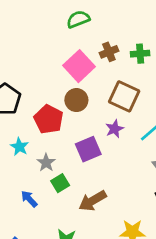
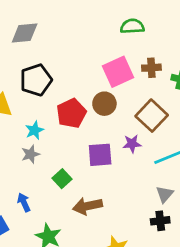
gray star: (46, 163) -> (30, 154), moved
green square: (60, 183) -> (62, 179), turned -30
blue arrow: (29, 199) -> (24, 202), moved

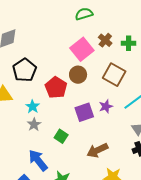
brown cross: (151, 68) -> (105, 40), turned -32
purple star: (132, 144) -> (106, 106), moved
blue arrow: (24, 202) -> (38, 160), size x1.6
brown arrow: (87, 206) -> (97, 150), moved

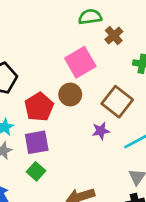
brown cross: (105, 40) -> (114, 36), moved
purple star: (106, 106) -> (101, 131), moved
purple square: (84, 112) -> (37, 142), moved

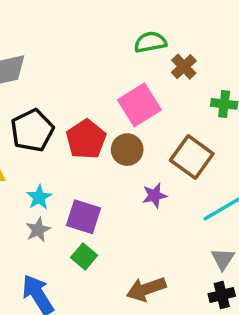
red pentagon: (39, 107) -> (86, 139), moved
purple star: (101, 131) -> (155, 196), moved
purple square: (37, 142) -> (84, 217), turned 30

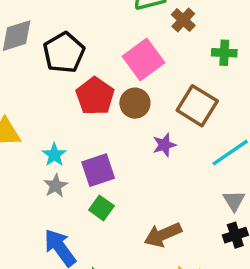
black pentagon: (32, 130) -> (64, 53), moved
purple square: (84, 217) -> (98, 170), turned -32

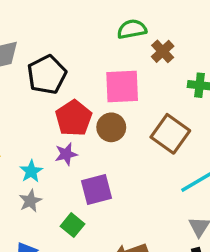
pink square: (143, 60) -> (122, 87), turned 30
purple star: (164, 145) -> (66, 154), moved
purple square: (98, 170) -> (96, 189), moved

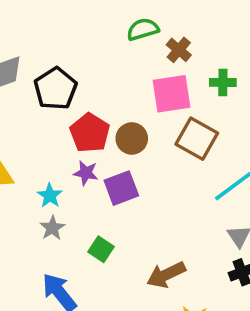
pink square: (122, 87) -> (171, 94), moved
purple star: (66, 154) -> (86, 173), turned 30
purple square: (96, 189) -> (121, 188), moved

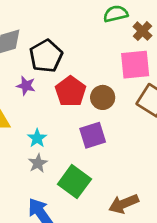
purple star: (86, 173) -> (26, 86), moved
green square: (101, 249) -> (74, 182), size x1.6

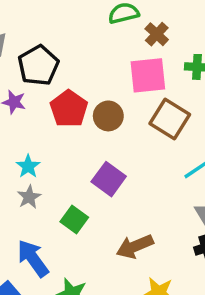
purple square: (93, 135) -> (109, 179), moved, turned -36
green square: (74, 182) -> (74, 219), size x0.7

